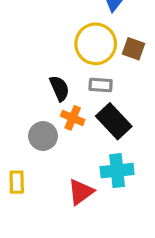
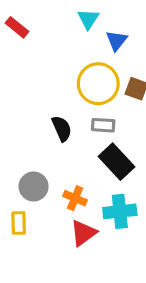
orange cross: (73, 118) -> (75, 198), moved
gray circle: (43, 136) -> (34, 187), moved

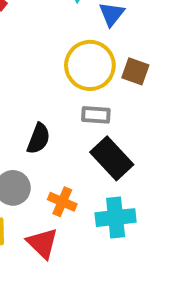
black semicircle: (62, 128) -> (39, 139), moved, turned 45
red triangle: (83, 233) -> (43, 243), moved, turned -40

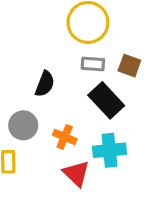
brown square: (135, 71) -> (129, 66), moved
red triangle: (43, 243) -> (76, 173), moved

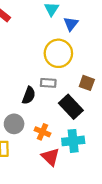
gray rectangle: (93, 64) -> (48, 83), moved

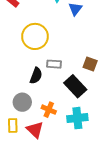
yellow circle: (58, 53) -> (35, 36), moved
red triangle: (50, 157) -> (35, 130), moved

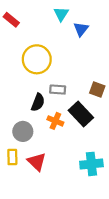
orange cross: (49, 110) -> (55, 121), moved
cyan cross: (77, 118) -> (91, 164), moved

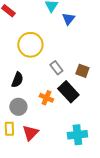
gray rectangle: (58, 90) -> (56, 68), moved, turned 48
black semicircle: (38, 102) -> (17, 80), moved
red triangle: (37, 162) -> (30, 133), turned 30

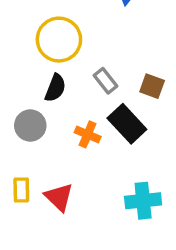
black semicircle: (17, 80) -> (55, 88), moved
gray circle: (18, 107) -> (30, 126), moved
red triangle: (30, 133) -> (59, 197), turned -30

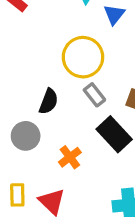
yellow circle: (59, 40) -> (83, 57), moved
orange cross: (88, 134) -> (70, 157), moved, turned 30

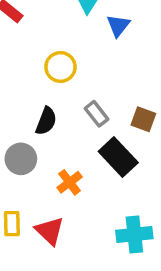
yellow circle: (83, 57) -> (61, 67), moved, size x0.7

